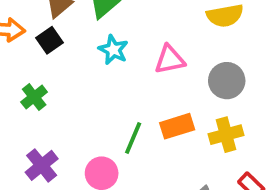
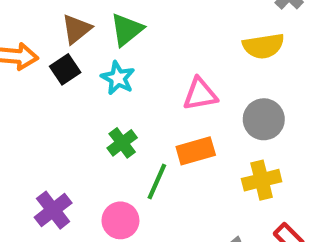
cyan star: (113, 50) -> (118, 78), moved
green cross: (34, 97) -> (122, 143), moved
orange rectangle: (177, 126) -> (196, 151), moved

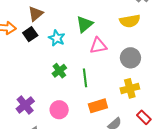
green triangle: (127, 30) -> (85, 24), moved
orange rectangle: (196, 151) -> (98, 106), moved
green line: (157, 181) -> (85, 78), moved, turned -30

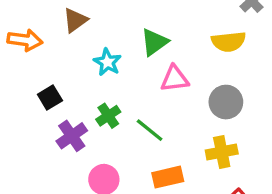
black square: (30, 34) -> (50, 98), moved
green line: (85, 78) -> (150, 130), turned -48
purple cross: (25, 105) -> (72, 136), moved

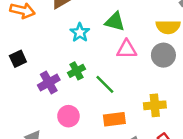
green triangle: (154, 42) -> (115, 22), turned 45
black square: (50, 98) -> (18, 59), moved
gray circle: (226, 102) -> (163, 55), moved

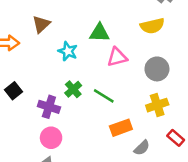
gray circle: (163, 55) -> (157, 69), moved
purple cross: (49, 83) -> (49, 107), turned -30
pink circle: (68, 116) -> (51, 138), moved

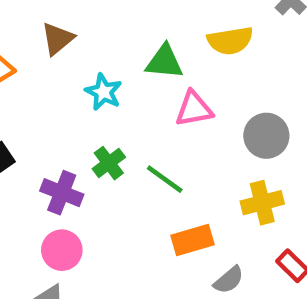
yellow semicircle: (152, 26) -> (230, 41), moved

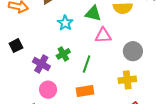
green line: (165, 179) -> (87, 64), turned 66
orange rectangle: (193, 240) -> (85, 91), moved
pink circle: (62, 250) -> (48, 90), moved

